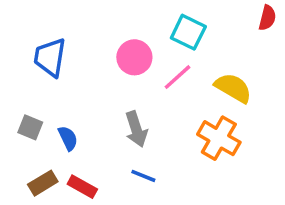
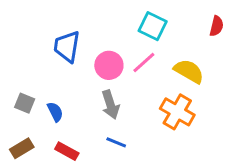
red semicircle: (267, 18) -> (217, 26), moved
blue trapezoid: (50, 57) -> (67, 46), moved
pink circle: (134, 57) -> (109, 65), moved
brown rectangle: (43, 183) -> (22, 148), moved

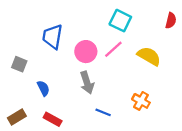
gray square: (25, 103) -> (19, 64), moved
orange cross: (177, 112) -> (141, 101), moved, size x0.7
blue line: (116, 142) -> (103, 112), moved

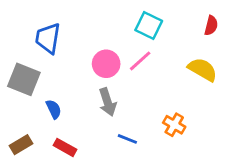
blue trapezoid: (53, 37) -> (48, 38), moved
yellow semicircle: (149, 56) -> (203, 69), moved
gray square: (19, 64) -> (24, 79), size x1.6

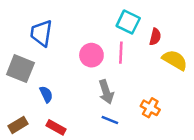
red semicircle: (211, 25) -> (155, 37), moved
pink line: (140, 61) -> (121, 53), turned -45
gray arrow: (108, 102) -> (106, 92), moved

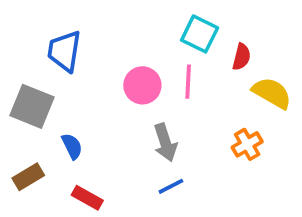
orange cross: (150, 108) -> (247, 144), moved, turned 30
blue line: (110, 120) -> (171, 186), turned -49
brown rectangle: (18, 125) -> (28, 177), moved

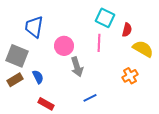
pink circle: (142, 85) -> (64, 46), moved
gray arrow: (165, 142) -> (77, 67), moved
brown rectangle: (28, 177) -> (15, 80), moved

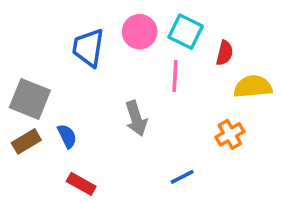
blue trapezoid: (34, 27) -> (88, 48), moved
pink circle: (64, 46) -> (140, 32), moved
yellow semicircle: (143, 49) -> (253, 87), turned -35
blue line: (90, 98) -> (182, 177), moved

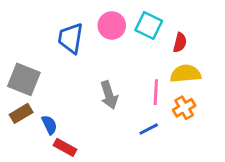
pink line: (175, 76) -> (156, 92), moved
yellow semicircle: (253, 87) -> (186, 74), moved
blue semicircle: (67, 136) -> (49, 125), moved
blue line: (182, 177) -> (149, 129), moved

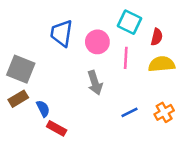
pink circle: (112, 25) -> (97, 42), moved
pink line: (156, 92) -> (126, 58), moved
orange cross: (184, 108) -> (164, 112), moved

